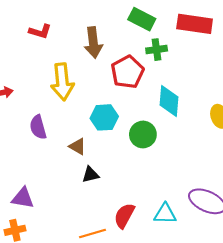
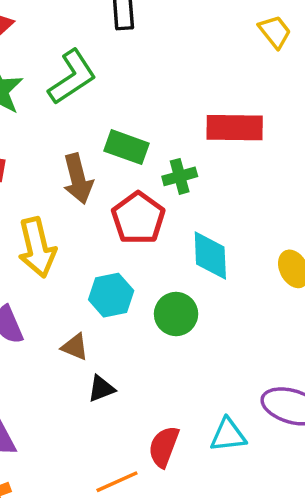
green rectangle: (142, 19) -> (126, 147), moved

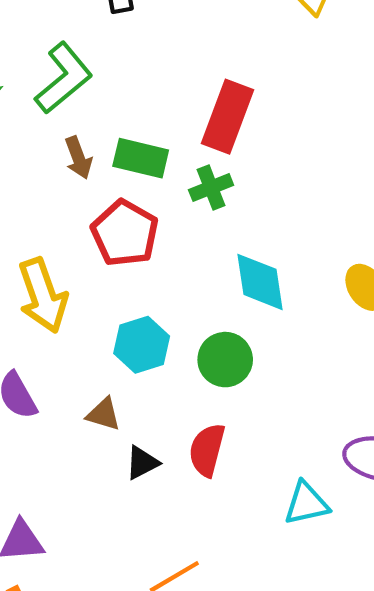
red rectangle: (235, 128) -> (228, 117), moved, turned -64
brown arrow: (78, 179) -> (78, 158), moved, size x0.7
red pentagon: (138, 218) -> (125, 233), moved
red semicircle: (164, 447) -> (207, 450), moved

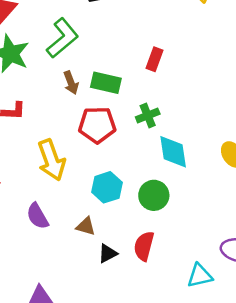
red rectangle: (228, 117) -> (154, 59), size x0.6
green cross: (211, 187) -> (148, 115), moved
red pentagon: (125, 233) -> (97, 125), turned -30

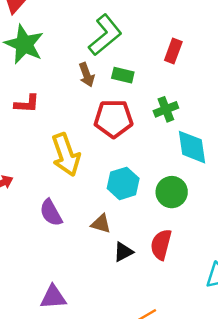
green L-shape: (62, 38) -> (105, 35), moved
green rectangle: (106, 83) -> (123, 75), size x0.7

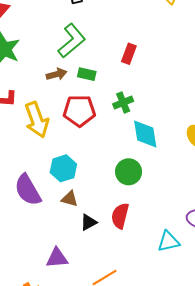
brown arrow: (87, 75) -> (57, 74), turned -84
yellow arrow: (66, 155) -> (37, 120), moved
cyan hexagon: (123, 183) -> (63, 168), moved
purple semicircle: (51, 213) -> (28, 190), size x1.4
purple triangle: (53, 297) -> (57, 258), moved

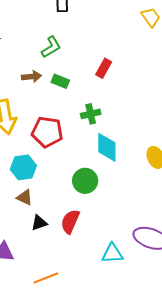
green L-shape: (72, 41) -> (51, 47), size x0.7
red pentagon: (79, 111) -> (47, 132), moved

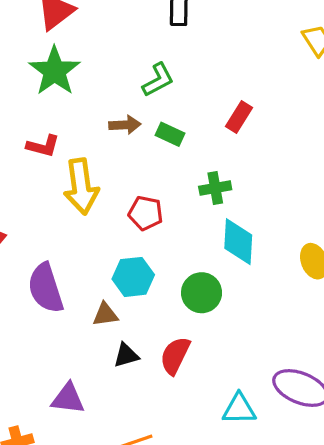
red pentagon: (47, 132) -> (146, 213), size x0.7
cyan hexagon: (23, 167) -> (133, 277), moved
brown triangle: (25, 197) -> (105, 314), turned -36

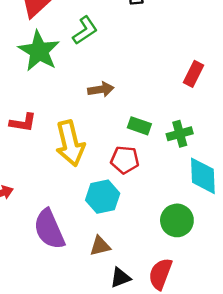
green L-shape: (158, 80) -> (85, 30), moved
green rectangle: (170, 134) -> (139, 126), moved
red L-shape: (43, 146) -> (23, 123), moved
cyan hexagon: (133, 277) -> (103, 197), moved

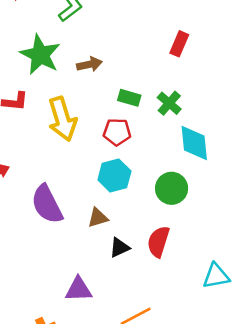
green star: (39, 51) -> (40, 55), moved
green cross: (180, 134) -> (169, 103), turned -30
cyan hexagon: (103, 197) -> (114, 175), moved

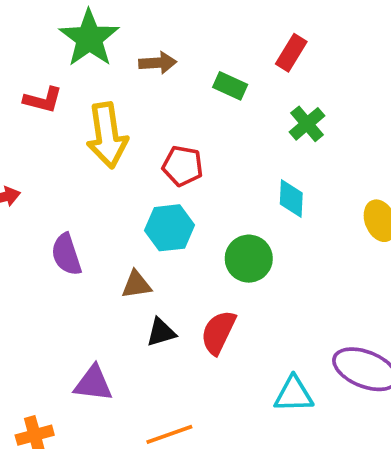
green rectangle: (129, 98) -> (230, 86), moved
green cross: (169, 103) -> (307, 124), moved
cyan diamond: (194, 143) -> (291, 199), size x0.7
purple semicircle: (47, 204) -> (66, 254), size x0.7

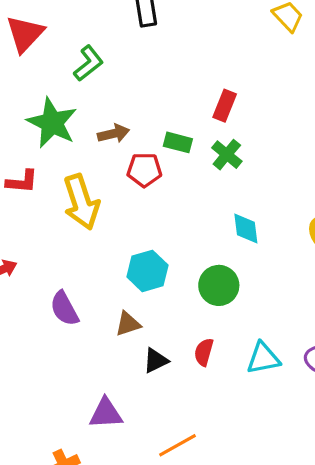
green cross: (307, 124) -> (227, 155), moved
red pentagon: (183, 166) -> (144, 170), moved
red semicircle: (218, 332) -> (204, 352), size x0.7
cyan triangle: (294, 394) -> (263, 358), moved

